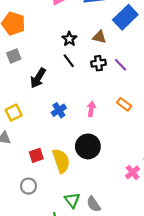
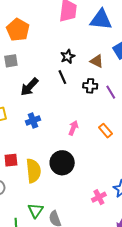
blue cross: (59, 110) -> (33, 120), moved

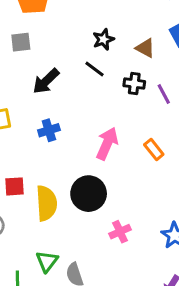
black line: (62, 77) -> (94, 69), turned -32
pink arrow: (73, 128) -> (107, 143), size x1.5
pink cross: (99, 197) -> (120, 232), moved

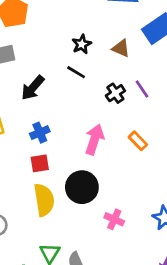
black cross: (134, 84) -> (115, 93), moved, turned -36
red square: (14, 186) -> (40, 163), moved
pink cross: (120, 232) -> (114, 219), turned -36

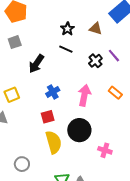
blue cross: (40, 133) -> (53, 92), moved

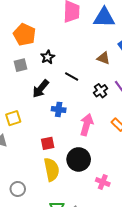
black star: (67, 29) -> (48, 57), moved
blue cross: (53, 92) -> (59, 109), moved, turned 32

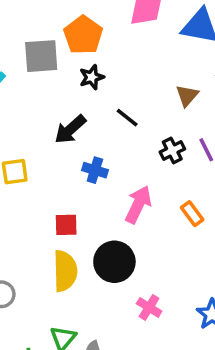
orange pentagon: (25, 35) -> (83, 35), moved
brown triangle: (103, 58) -> (187, 96), turned 40
gray square: (21, 65) -> (41, 56), moved, size x1.5

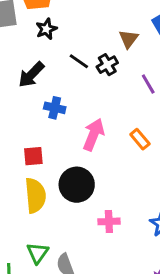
black cross: (172, 150) -> (107, 65), moved
pink cross: (149, 307) -> (109, 221), turned -30

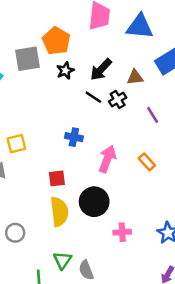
brown triangle: (129, 39) -> (135, 77), turned 48
black arrow: (31, 75) -> (101, 70), moved

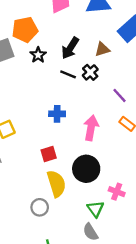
orange pentagon: (56, 41) -> (25, 30), turned -30
purple line: (153, 115) -> (120, 95), moved
pink cross: (122, 232) -> (117, 192), turned 35
gray circle: (15, 233) -> (40, 207), moved
green triangle: (62, 260) -> (95, 209), moved

